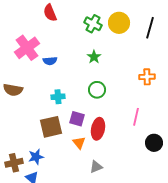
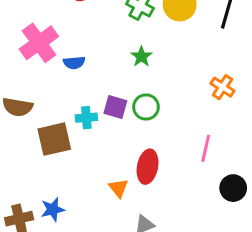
orange cross: (147, 77) -> (222, 87), turned 35
purple square: (77, 119) -> (115, 107), moved
brown square: (51, 127) -> (54, 139), moved

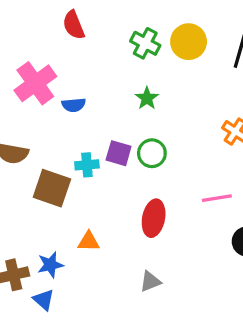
brown square: (54, 139) -> (52, 188), turned 32
pink line: (206, 148) -> (217, 198), turned 68
orange triangle: (118, 188) -> (89, 241), moved, turned -50

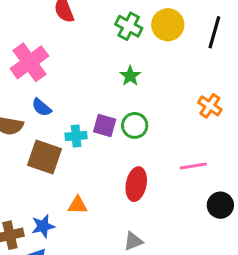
blue semicircle: (74, 105) -> (42, 107), moved, turned 45

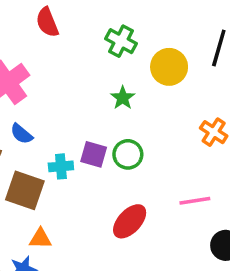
yellow circle: (168, 25) -> (169, 67), moved
red ellipse: (136, 184) -> (130, 221), turned 32
orange triangle: (78, 205) -> (40, 238), moved

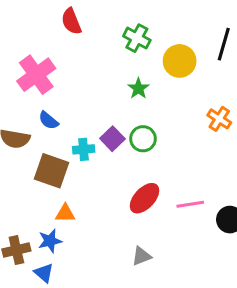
purple square: (94, 154) -> (112, 139), turned 30
pink line: (195, 201) -> (190, 204), moved

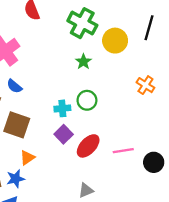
green cross: (137, 38) -> (82, 23), size x1.4
purple square: (112, 139) -> (64, 134), moved
cyan cross: (84, 149) -> (62, 108), moved
orange triangle: (65, 213) -> (27, 158), turned -35

